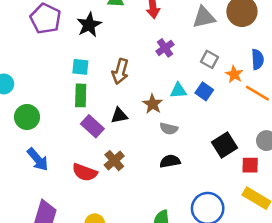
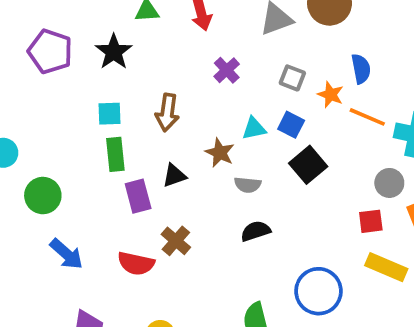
purple rectangle: (92, 126) -> (138, 196), turned 40
black square: (225, 145) -> (308, 165), moved

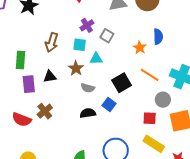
gray square: (292, 78) -> (107, 36), moved
cyan square: (109, 114) -> (80, 45), moved
orange line: (367, 117) -> (150, 75), moved
blue square: (291, 125) -> (109, 104), moved

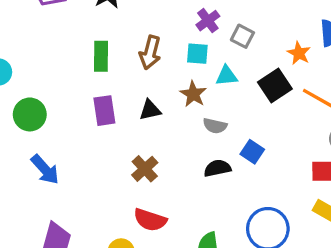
green rectangle: (20, 60) -> (101, 56), moved
black square: (122, 83) -> (275, 86), moved
purple rectangle: (29, 84) -> (104, 111), moved
red semicircle: (22, 120) -> (150, 220), moved

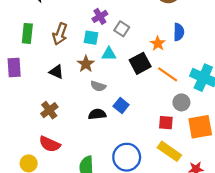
black triangle: (150, 110) -> (56, 72), turned 32
purple rectangle: (104, 111) -> (14, 67), moved

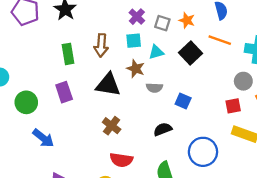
orange star: (158, 43) -> (187, 20), moved
black triangle: (56, 72) -> (108, 85), size x1.6
orange line: (168, 74) -> (220, 40), moved
black semicircle: (97, 114) -> (163, 129), moved

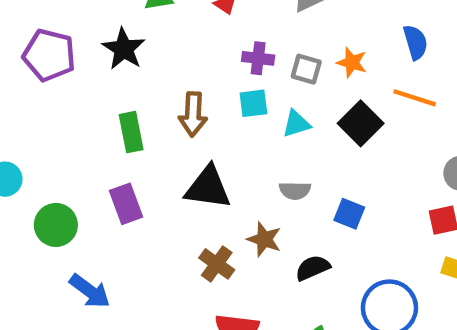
purple cross: (137, 17) -> (258, 58), turned -35
brown star: (136, 69) -> (264, 239), moved

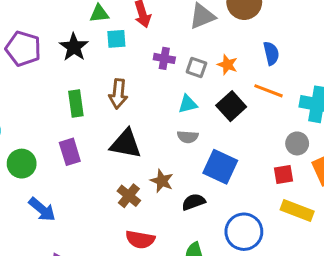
cyan square: (253, 103) -> (116, 39), moved
gray semicircle: (295, 191) -> (188, 137), moved
blue square: (349, 214) -> (220, 167), size x1.6

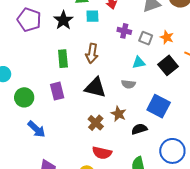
gray semicircle: (188, 137) -> (128, 84), moved

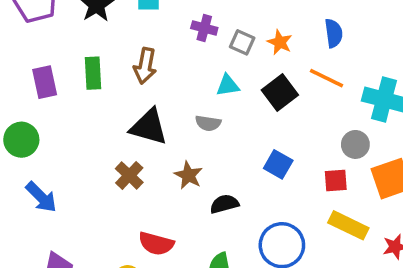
purple rectangle: (57, 91) -> (45, 82), moved
blue square: (159, 106) -> (278, 164), moved, size x0.7
brown cross: (96, 123) -> (129, 175), moved

